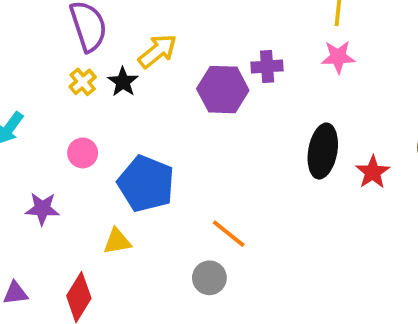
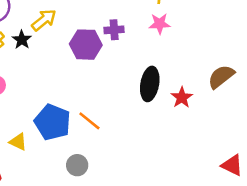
blue pentagon: (146, 184) -> (53, 122), moved
orange line: (229, 234) -> (89, 121), moved
yellow triangle: (117, 241) -> (18, 142), turned 36

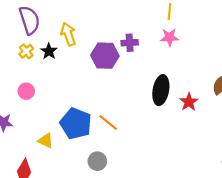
yellow arrow: (44, 20) -> (68, 34), turned -70

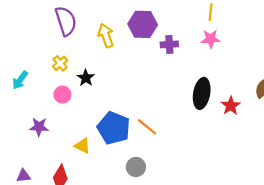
yellow cross: (26, 51) -> (60, 63), moved
black star: (49, 51) -> (86, 78), moved
purple hexagon: (105, 56) -> (143, 24), moved

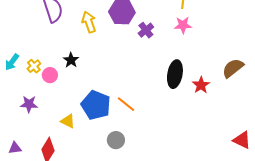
purple cross: (169, 44) -> (146, 30), turned -35
yellow cross: (60, 63) -> (34, 66), moved

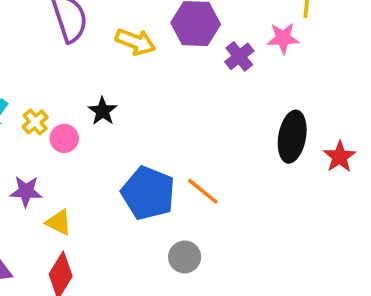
yellow arrow: (89, 22) -> (135, 42), turned 130
pink star: (183, 25) -> (283, 38), moved
yellow triangle: (68, 121) -> (59, 222), moved

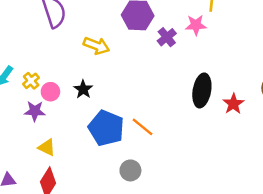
yellow arrow: (135, 42) -> (96, 46), moved
black star: (103, 111) -> (83, 89), moved
purple star: (26, 191) -> (35, 111), moved

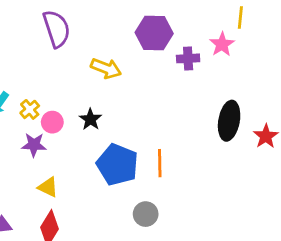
pink star: (196, 25) -> (222, 44), turned -30
purple cross: (167, 37) -> (188, 58), turned 36
orange line: (143, 127) -> (160, 163), turned 50

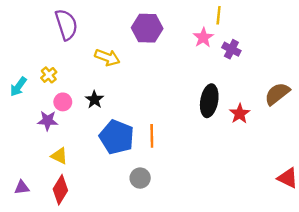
purple cross: (188, 58) -> (231, 49), moved, turned 30
yellow cross: (30, 109) -> (49, 75), moved

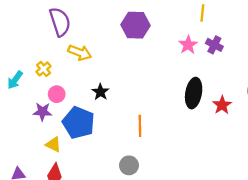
pink star: (203, 37) -> (188, 45), moved
yellow arrow: (107, 57) -> (80, 53), moved
black star: (94, 100) -> (100, 92), moved
blue pentagon: (117, 137) -> (79, 123), moved

